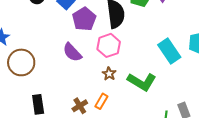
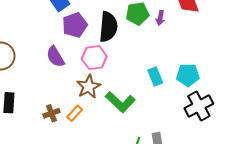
cyan rectangle: (169, 51) -> (155, 76), size x0.7
brown star: (109, 74) -> (88, 87), size x1.6

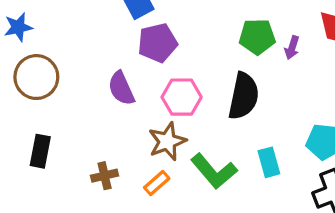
black semicircle: (108, 27) -> (244, 96), moved
cyan rectangle: (155, 76) -> (269, 162), moved
orange rectangle: (75, 113) -> (157, 183), moved

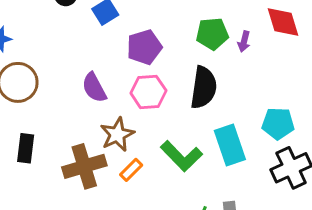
purple pentagon: (158, 43) -> (144, 47), moved
brown star: (167, 141) -> (117, 134), moved
cyan rectangle: (269, 162) -> (230, 145), size x1.5
brown cross: (105, 176) -> (84, 166), size x1.8

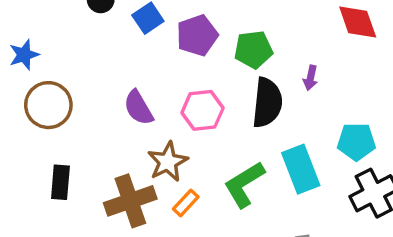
green pentagon: (212, 34) -> (253, 50), moved
purple arrow: (244, 42) -> (310, 78), moved
purple pentagon: (144, 47) -> (197, 35), moved
green L-shape: (181, 156) -> (244, 184), turned 105

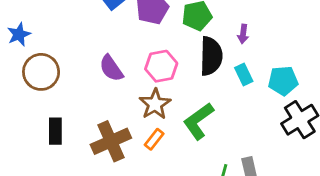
brown star: (168, 162) -> (155, 104), moved
cyan rectangle: (301, 169) -> (244, 74), moved, size x0.6

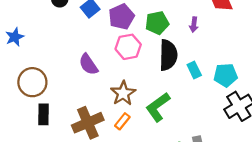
purple arrow: (243, 34) -> (194, 25), moved
pink hexagon: (161, 66) -> (128, 47), moved
brown circle: (41, 72) -> (32, 82), moved

